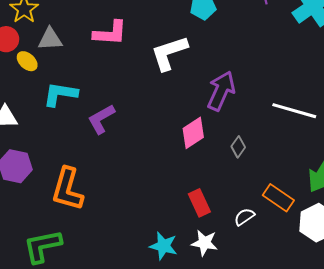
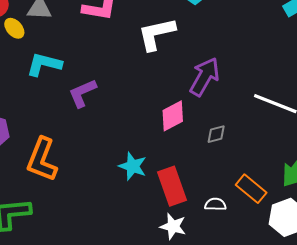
gray diamond: (238, 147) -> (216, 134), turned 35
red rectangle: (199, 203) -> (172, 186), size x1.4
white semicircle: (244, 217) -> (215, 204), turned 30
cyan star: (163, 246) -> (133, 166), moved

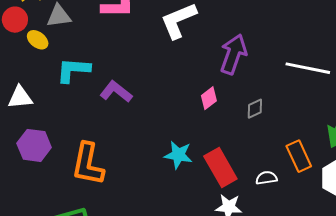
purple L-shape: (82, 93) -> (116, 92), turned 72
pink diamond: (173, 116) -> (209, 98), size x0.7
orange rectangle: (251, 189) -> (299, 156), turned 36

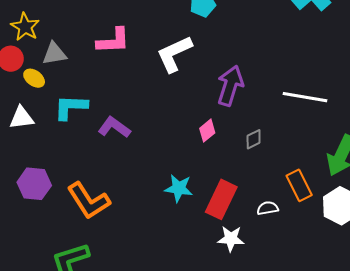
white triangle: (20, 97) -> (22, 118), moved
orange L-shape: (88, 164) -> (89, 201), turned -42
red rectangle: (220, 168) -> (221, 199), turned 57

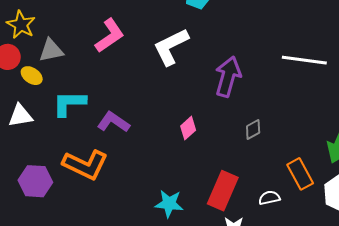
pink L-shape: (113, 41) -> (110, 36), turned -30
white line: (305, 97) -> (304, 60), moved
pink diamond: (207, 131) -> (188, 128), moved
cyan star: (179, 188) -> (169, 204), moved
orange L-shape: (89, 201) -> (85, 165), moved, turned -30

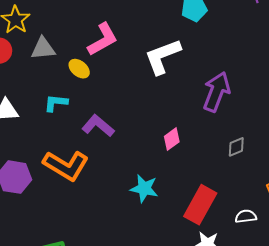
yellow ellipse: (32, 76) -> (79, 69), moved
cyan L-shape: (69, 103) -> (56, 103), size x0.7
cyan star: (169, 204) -> (144, 188), moved

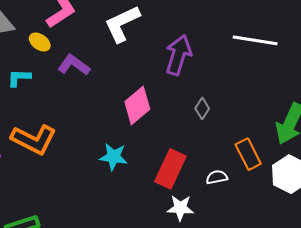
purple L-shape: (98, 126) -> (74, 65), moved
pink diamond: (172, 139) -> (137, 105), size x1.6
gray diamond: (236, 147) -> (202, 108), turned -30

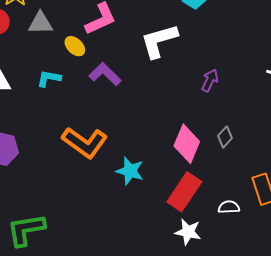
purple arrow: (178, 55) -> (210, 80), size x0.6
pink diamond: (137, 105) -> (187, 144), moved, turned -36
orange L-shape: (34, 139) -> (85, 143), moved

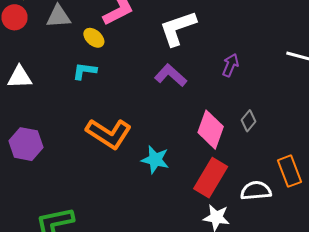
purple L-shape: (105, 74) -> (171, 75), moved
cyan L-shape: (49, 78) -> (85, 71), moved
white semicircle: (229, 207) -> (256, 191), size x1.4

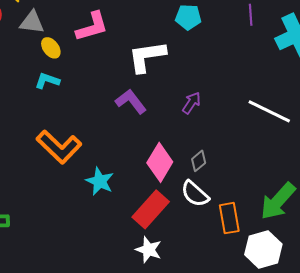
yellow ellipse: (94, 38) -> (51, 48), moved
white semicircle: (256, 191) -> (195, 194), moved, turned -144

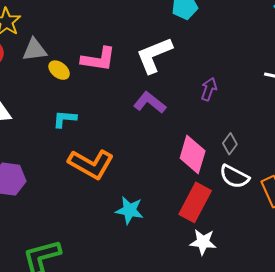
pink L-shape: (92, 27) -> (98, 59), moved, turned 39
cyan L-shape: (47, 81) -> (65, 119), moved
cyan star: (100, 181) -> (130, 210), moved

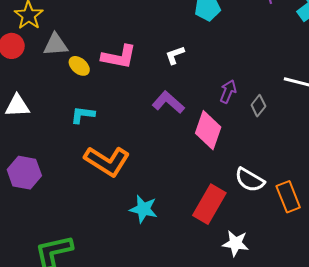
white L-shape: (154, 55) -> (175, 55), size x0.5
gray diamond: (230, 144) -> (258, 106), moved
pink diamond: (193, 155) -> (208, 130), moved
white star: (203, 242) -> (236, 243), moved

